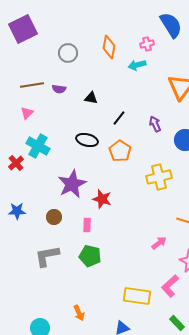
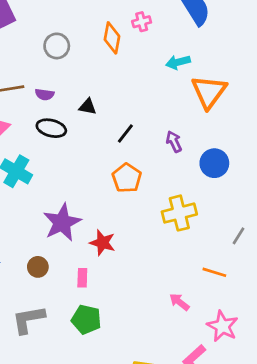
pink cross: (147, 44) -> (142, 22), moved
cyan arrow: (137, 65) -> (178, 62), moved
black ellipse: (87, 140) -> (51, 128), moved
pink arrow: (159, 243) -> (179, 302), turned -105

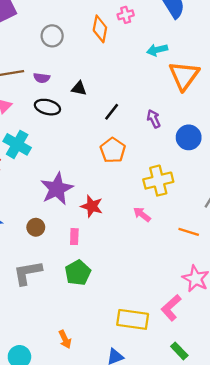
pink arrow: (179, 302) -> (142, 214), moved
green pentagon: (86, 319) -> (78, 273), turned 30

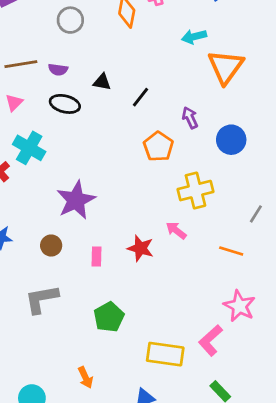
black line: (112, 112) -> (140, 97), moved
orange pentagon: (113, 150) -> (158, 147), moved
red star: (92, 206) -> (140, 248), moved
green pentagon: (78, 273) -> (109, 317), moved

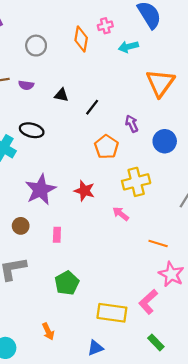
cyan arrow: (194, 37) -> (128, 47), moved
black ellipse: (65, 104) -> (32, 130), moved
red star: (140, 248) -> (84, 191), moved
orange line: (231, 251) -> (158, 243), moved

